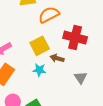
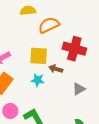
yellow square: (40, 46) -> (39, 56), turned 30
gray triangle: (81, 78) -> (79, 89), turned 32

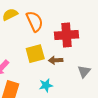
orange semicircle: (49, 25) -> (35, 21), turned 110
cyan star: (38, 80) -> (46, 85), moved

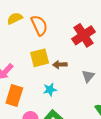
red cross: (66, 35) -> (83, 35), moved, turned -30

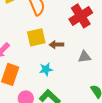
gray triangle: (88, 76) -> (84, 57), turned 40

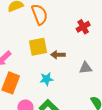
red cross: (81, 16) -> (83, 27), size x0.6

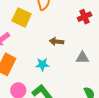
yellow square: (38, 47) -> (22, 17), moved, turned 30

